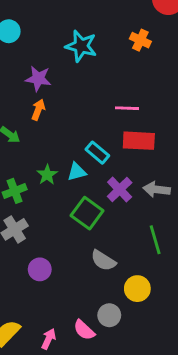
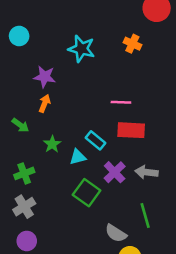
green star: (47, 175) -> (52, 144), moved
gray semicircle: (103, 260) -> (116, 233), moved
purple circle: (40, 269) -> (27, 241), moved

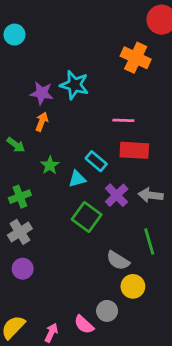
cyan circle: (19, 36) -> (14, 35), moved
orange cross: (132, 44) -> (136, 58), size x1.5
cyan star: (81, 49) -> (74, 85), moved

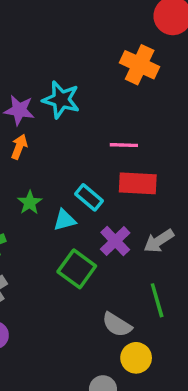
gray arrow: (151, 195) -> (159, 241), turned -40

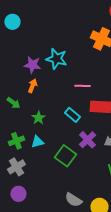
pink line: (124, 145) -> (82, 86), moved
cyan triangle: (65, 220) -> (37, 142), moved
gray semicircle: (117, 325) -> (73, 200), moved

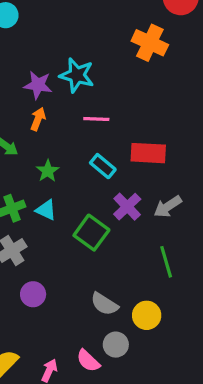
pink line: (82, 86) -> (96, 119), moved
cyan triangle: (37, 142) -> (46, 210), turned 40
purple circle: (18, 194) -> (33, 294), moved

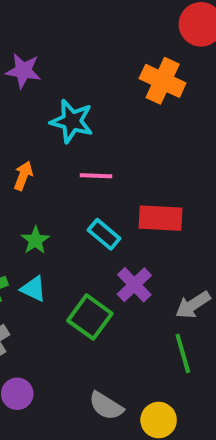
purple star: (38, 85) -> (23, 71), moved
gray arrow: (168, 207) -> (193, 305), moved

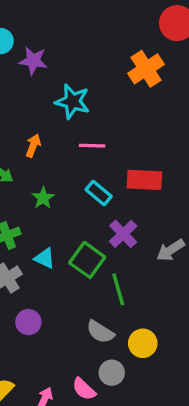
orange cross: (163, 81) -> (146, 69), turned 32
cyan triangle: (33, 289) -> (45, 258), moved
green line: (183, 353) -> (118, 289), moved

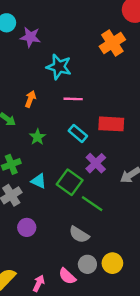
green line: (118, 289) -> (92, 204), turned -40
yellow circle: (143, 343) -> (112, 263), moved

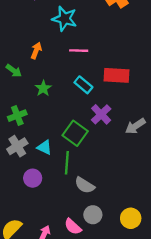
cyan triangle: (39, 181) -> (44, 147), moved
green line: (92, 204) -> (67, 163), moved, turned 60
yellow circle: (112, 263) -> (131, 218), moved

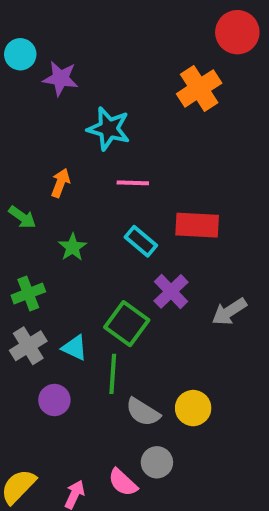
yellow circle: (131, 218) -> (193, 408), moved

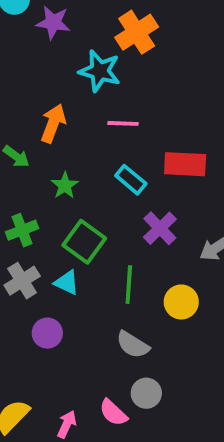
orange cross: (199, 88) -> (137, 32), moved
orange arrow: (60, 183) -> (53, 123), size x1.4
green square: (127, 324) -> (84, 242), moved
green line: (113, 374) -> (129, 285), moved
yellow circle: (193, 408) -> (181, 302), moved

